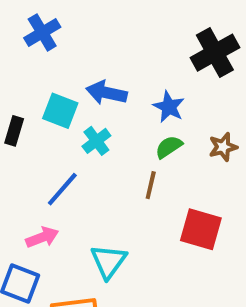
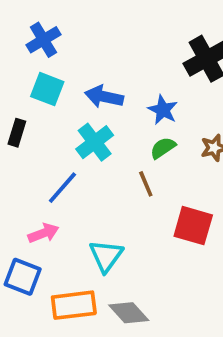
cyan square: (60, 111) -> (47, 89), moved
cyan cross: (96, 141) -> (95, 142), size x1.4
brown line: (151, 185) -> (146, 184), turned -36

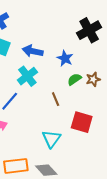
green semicircle: (163, 148) -> (74, 79), moved
cyan triangle: (106, 256) -> (51, 139), moved

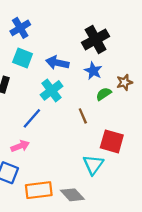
black cross: (89, 30) -> (96, 39), moved
brown star: (93, 79) -> (125, 82), moved
cyan triangle: (51, 139) -> (93, 165), moved

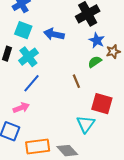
blue star: (93, 71) -> (97, 40), moved
cyan cross: (52, 90) -> (28, 57), moved

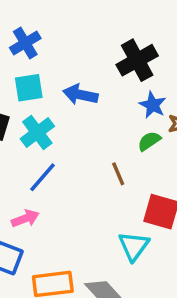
cyan square: (23, 30) -> (29, 88), turned -30

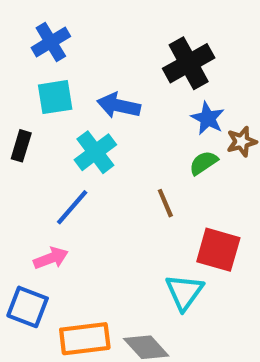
cyan cross: (37, 132) -> (95, 152), moved

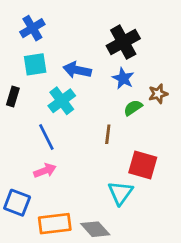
blue star: (208, 118) -> (123, 78), moved
brown line: (165, 203) -> (108, 134), turned 30
blue line: (72, 207) -> (46, 137), turned -68
pink arrow: (51, 258) -> (45, 171), moved

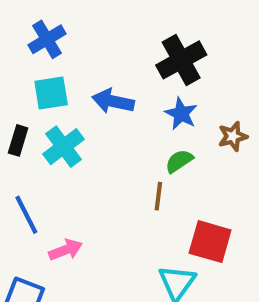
cyan cross: (62, 101) -> (63, 147), moved
green semicircle: (133, 108) -> (179, 161), moved
blue line: (46, 137) -> (26, 215), moved

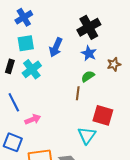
blue arrow: (113, 101) -> (56, 47), turned -78

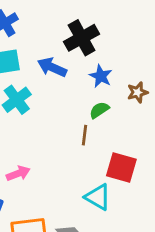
black cross: (89, 27) -> (82, 38), moved
blue arrow: (56, 47) -> (52, 67), turned 90
cyan triangle: (87, 135) -> (98, 197), turned -36

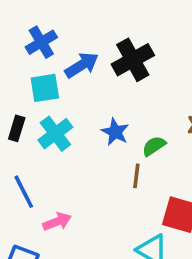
blue arrow: (52, 67) -> (82, 65), moved, turned 124
blue star: (101, 76) -> (115, 132), moved

